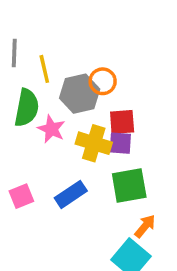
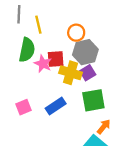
gray hexagon: (80, 94) -> (85, 52), moved
red square: (122, 122) -> (56, 59), moved
purple square: (120, 143) -> (88, 73), turned -35

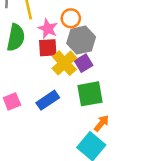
pink star: (43, 64) -> (48, 29), moved
yellow cross: (70, 73) -> (64, 63), turned 30

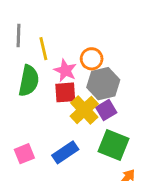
green square: (90, 94) -> (113, 145), turned 32

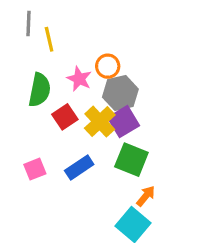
gray line: (19, 35) -> (29, 23), moved
yellow line: (43, 49) -> (49, 39), moved
red square: (65, 92) -> (65, 117), moved, turned -30
purple square: (106, 110) -> (124, 122), size x1.4

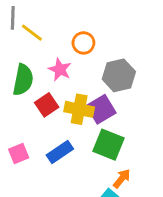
yellow line: (49, 39) -> (32, 33), turned -40
orange circle: (108, 66) -> (83, 43), moved
gray hexagon: (120, 93) -> (119, 75), moved
yellow cross: (100, 122) -> (79, 109), turned -36

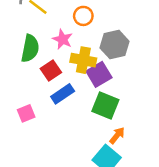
yellow cross: (79, 109) -> (83, 60), moved
blue rectangle: (60, 152) -> (63, 94), moved

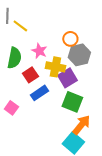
orange circle: (83, 16) -> (70, 39), moved
pink square: (26, 113) -> (11, 108), turned -32
orange arrow: (117, 135) -> (81, 125), size x1.5

